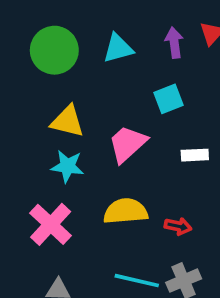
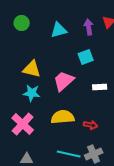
green circle: (54, 50) -> (22, 23), moved, size x0.6

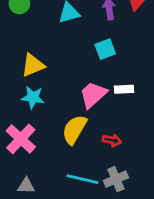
yellow triangle: (32, 69) -> (33, 65), turned -36
pink trapezoid: (64, 81) -> (93, 95), moved
yellow semicircle: (63, 117) -> (74, 130), turned -55

